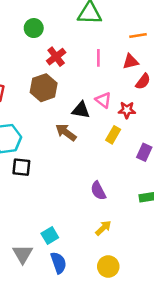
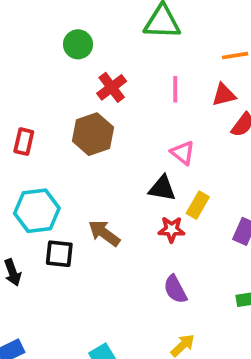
black triangle: (81, 110) -> (162, 188), moved
red star: (127, 110) -> (171, 229), moved
brown arrow: (66, 132) -> (104, 233), moved

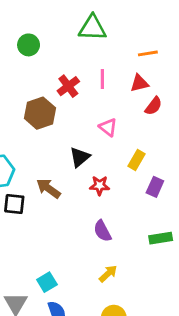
red cross: (112, 87) -> (68, 86), moved
black triangle: (162, 188) -> (80, 157), moved, turned -50
yellow rectangle: (198, 205) -> (136, 160), moved

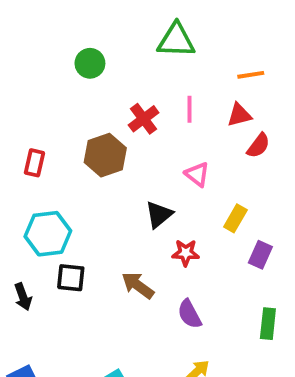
brown arrow: (48, 188) -> (138, 285), moved
green rectangle: (161, 238) -> (268, 324), turned -75

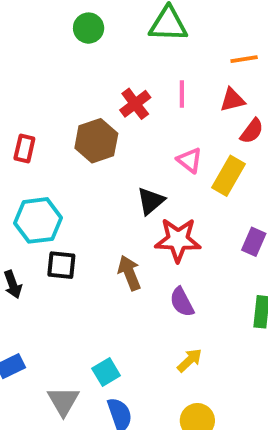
green circle: (90, 63) -> (89, 28), moved
yellow rectangle: (235, 218) -> (228, 176), moved, size x1.4
red star: (186, 253) -> (178, 240), size x1.6
brown arrow: (138, 285) -> (129, 273), turned 32

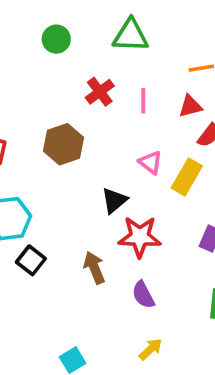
red cross: (135, 104) -> (100, 92), moved
black square: (61, 265) -> (31, 260), turned 32

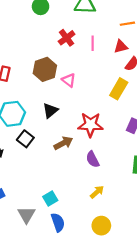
pink triangle: (151, 162) -> (69, 80), moved
black triangle: (114, 200) -> (50, 111), moved
brown arrow: (94, 268) -> (63, 143), turned 84

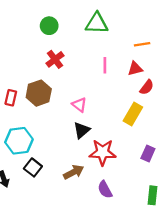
red cross: (67, 38) -> (55, 59), moved
brown hexagon: (45, 69) -> (39, 93), moved
black triangle: (50, 111) -> (82, 130), moved

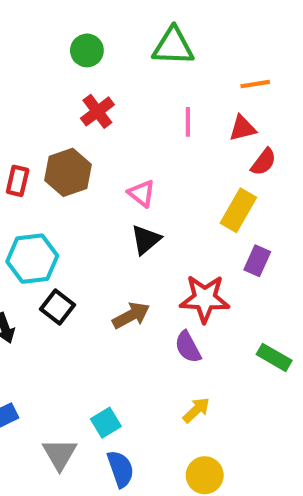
red star: (103, 152) -> (205, 299), moved
purple rectangle: (148, 153) -> (257, 261), moved
green rectangle: (153, 195) -> (274, 357), turned -66

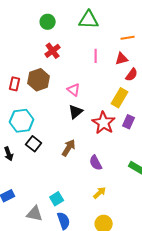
red star: (205, 299) -> (104, 123), moved, turned 30
brown arrow: (131, 315) -> (69, 148), turned -30
gray triangle: (60, 454) -> (35, 214), turned -48

